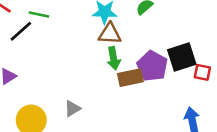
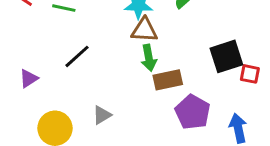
black line: (21, 31) -> (77, 56), moved
purple pentagon: (152, 66) -> (193, 112), moved

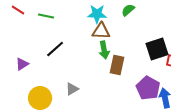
brown rectangle: (168, 80) -> (117, 65), turned -66
purple pentagon: (193, 112) -> (148, 88), moved

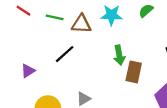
brown triangle: (101, 31) -> (81, 24), moved

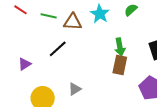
cyan star: (111, 15) -> (100, 14), turned 30
green arrow: (119, 55) -> (120, 47), moved

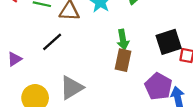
gray triangle: (75, 89) -> (72, 88), size x1.6

